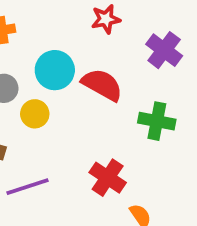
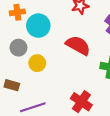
cyan circle: (55, 70) -> (38, 26), moved

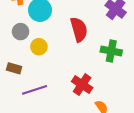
red semicircle: (78, 45) -> (79, 29), turned 45

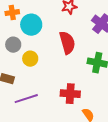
red cross: (82, 85) -> (70, 94), turned -30

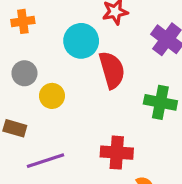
cyan circle: (31, 25) -> (81, 41), moved

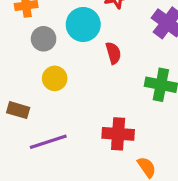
red semicircle: (112, 70) -> (113, 53), size x0.6
gray circle: (24, 73) -> (44, 39), moved

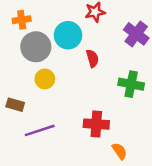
gray circle: (44, 39) -> (36, 47), size x1.5

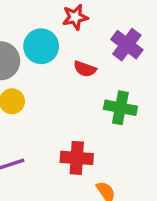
red semicircle: (92, 58) -> (85, 69), moved, turned 126

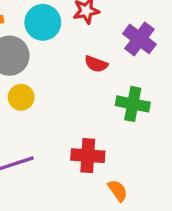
cyan circle: (41, 46) -> (43, 22), moved

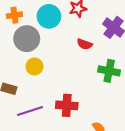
red cross: (88, 156) -> (67, 105), moved

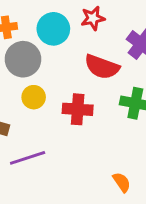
red semicircle: (85, 44) -> (102, 67), size x1.6
red cross: (67, 105) -> (78, 109), moved

